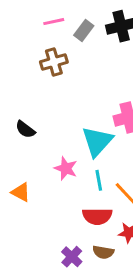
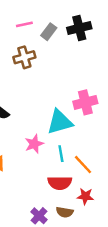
cyan triangle: (97, 141) -> (60, 122), turned 32
pink star: (66, 168) -> (34, 144), turned 30

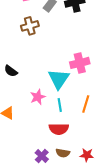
cyan triangle: (60, 122) -> (59, 79), turned -40
orange line: (83, 165) -> (86, 104), moved, turned 60
red star: (85, 196) -> (87, 155), moved

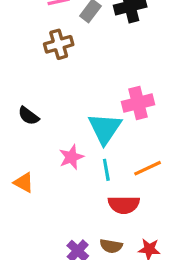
orange line: (86, 104) -> (148, 168), turned 48
red semicircle: (59, 129) -> (124, 205), moved

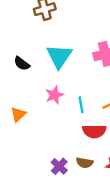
cyan triangle: (105, 128) -> (59, 56), moved
orange triangle: (24, 182) -> (18, 114), turned 49

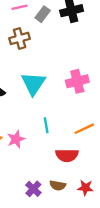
pink star: (54, 95) -> (16, 139), moved
cyan line: (81, 105) -> (46, 125), moved

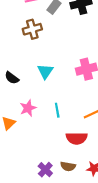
cyan triangle: (33, 84) -> (45, 71), size x0.7
pink star: (16, 139) -> (28, 108), moved

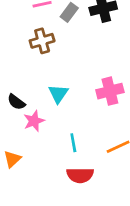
pink star: (28, 108) -> (34, 121), moved
red semicircle: (77, 138) -> (80, 175), moved

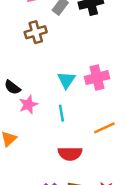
cyan triangle: (58, 94) -> (66, 80), moved
cyan line: (73, 143) -> (61, 113), moved

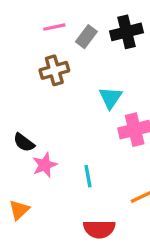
cyan triangle: (66, 80) -> (110, 98), moved

